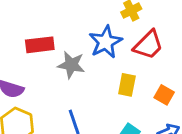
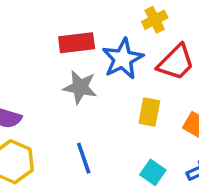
red rectangle: (40, 45) -> (77, 43), moved

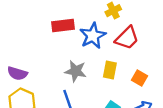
gray star: (80, 87) -> (76, 71), moved

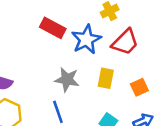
red rectangle: (63, 25) -> (53, 28), turned 35
orange square: (140, 78) -> (139, 87), turned 35

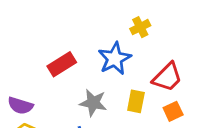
red rectangle: (53, 28) -> (62, 64), moved, turned -60
red trapezoid: (125, 42) -> (167, 77), moved

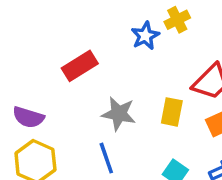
blue star: (115, 59) -> (145, 36), moved, size x0.7

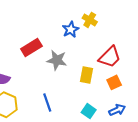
yellow cross: (177, 20) -> (90, 20), turned -32
gray star: (119, 114) -> (57, 60), moved

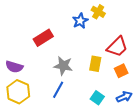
gray star: (57, 60) -> (63, 66), moved
blue line: (47, 103) -> (58, 90), turned 48

